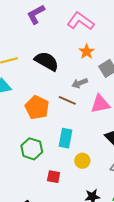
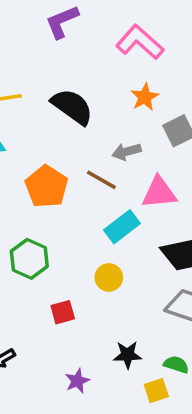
cyan rectangle: (65, 138) -> (122, 227), moved, turned 36
yellow circle: (82, 161) -> (109, 277), moved
red square: (54, 177) -> (63, 312), turned -32

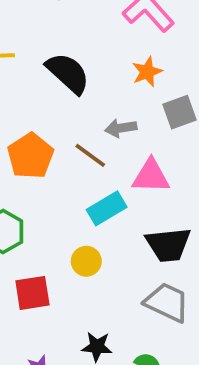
red square: (63, 312) -> (32, 293), size x1.4

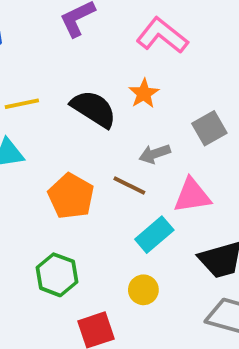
orange star: (147, 72) -> (144, 93), moved

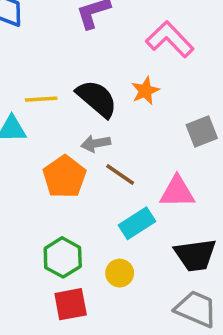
yellow line: (22, 104) -> (41, 99), moved
gray arrow: (155, 154) -> (96, 143), moved
green hexagon: (57, 275) -> (63, 257), moved

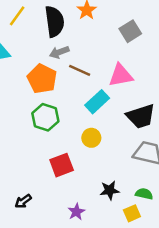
yellow line: (41, 99) -> (17, 16), moved, turned -40
black semicircle: (97, 99) -> (54, 21), turned 52
green hexagon: (63, 257) -> (45, 117), moved

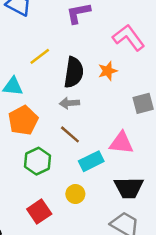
brown line: (80, 70) -> (70, 134), moved
orange pentagon: (42, 79) -> (23, 120), moved
red square: (62, 165) -> (39, 211), turned -30

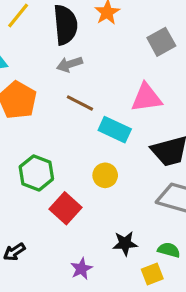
green hexagon: (37, 161) -> (36, 173), moved
cyan rectangle: (91, 161) -> (115, 130), turned 65

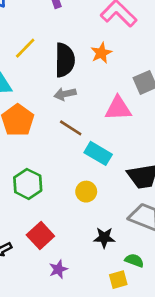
pink triangle: (146, 98) -> (118, 108), moved
red square: (66, 208) -> (40, 235), moved
black star: (125, 243) -> (104, 238), moved

